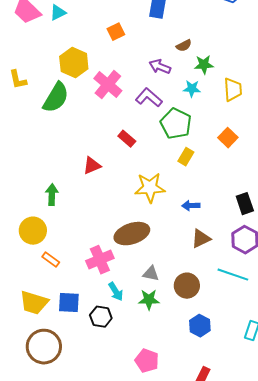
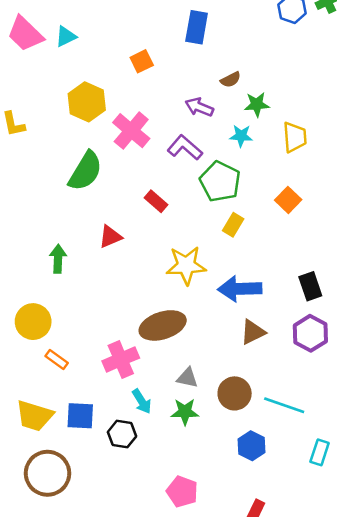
green semicircle: (56, 98) -> (85, 171), moved
green arrow: (52, 195) -> (58, 259), moved
blue arrow: (191, 206) -> (240, 289), size x1.8
cyan line: (233, 275) -> (284, 405), moved

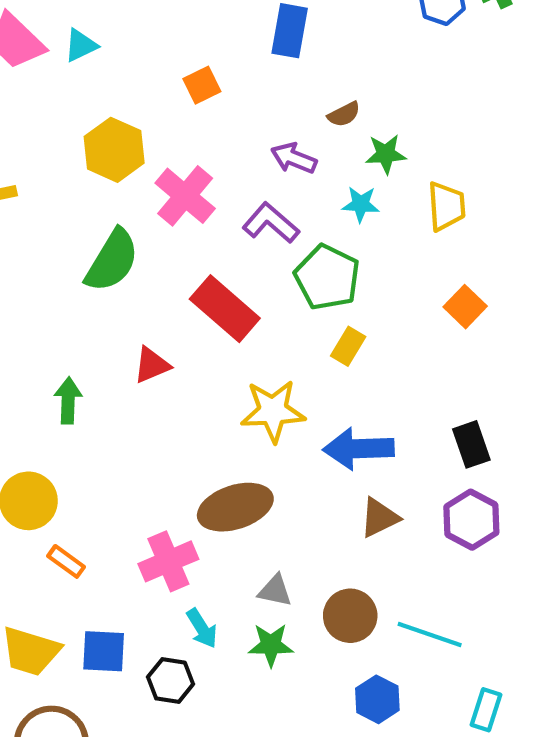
orange square: (288, 200) -> (465, 307), moved
red rectangle: (156, 201) -> (225, 309), size x1.8

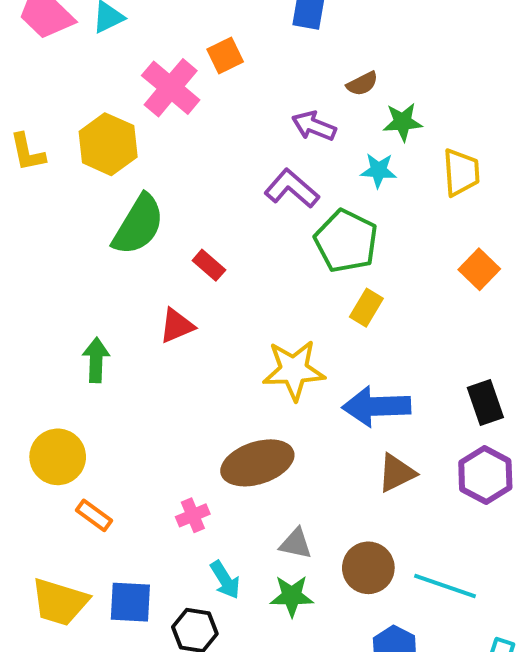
yellow hexagon: (114, 150) -> (108, 144), moved
pink cross: (185, 196) -> (171, 88), moved
red rectangle: (225, 309) -> (209, 265), moved, size x0.5
pink cross: (168, 561) -> (193, 515), size x0.6

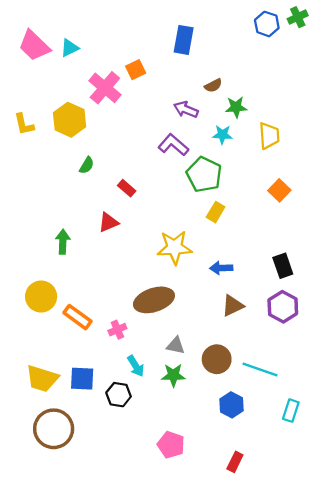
green semicircle: (138, 225) -> (87, 165), size x0.5
blue arrow: (376, 406) -> (221, 268), size x0.6
orange rectangle: (94, 515) -> (78, 317), moved, size x1.4

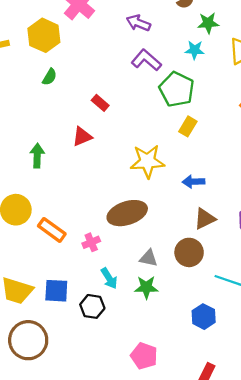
purple arrow: (186, 109) -> (138, 23), moved
green semicircle: (87, 165) -> (50, 77), moved
brown circle: (217, 359) -> (189, 252), moved

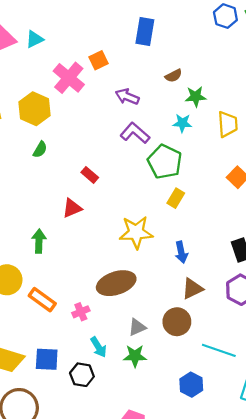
green arrow: (37, 156) -> (39, 241), moved
blue arrow: (194, 182) -> (181, 252), turned -100
gray triangle: (149, 258) -> (137, 327), turned -36

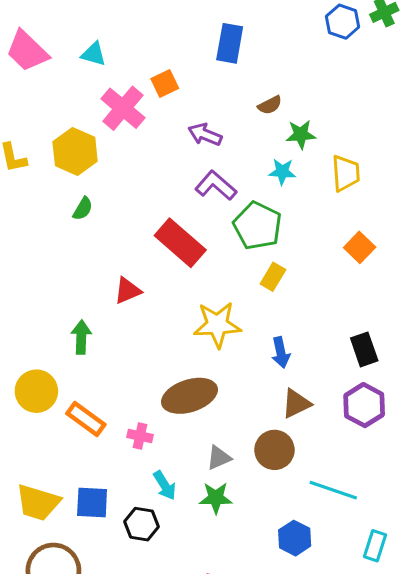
cyan triangle: (35, 39) -> (94, 54), moved, turned 42
red rectangle: (90, 175) -> (180, 243), moved, size x2.0
pink cross: (81, 312) -> (140, 436), turned 35

